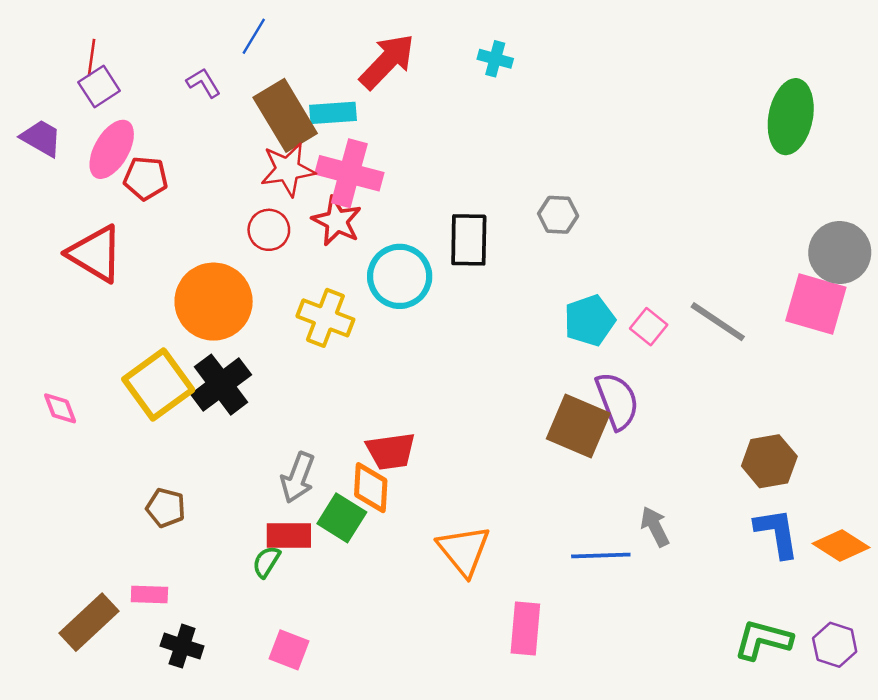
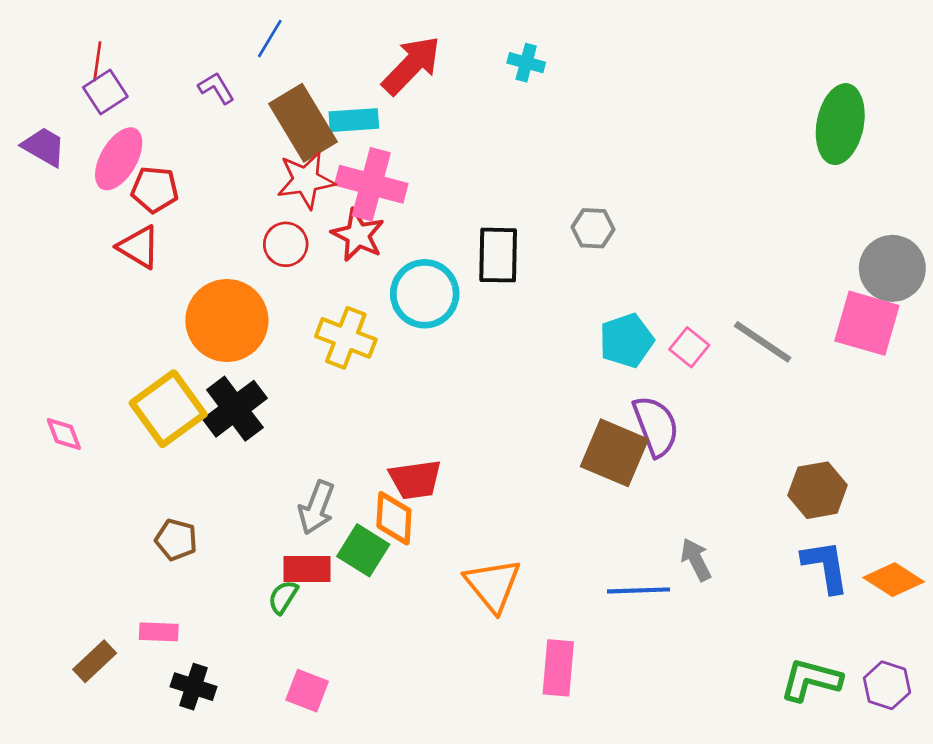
red triangle: (95, 254) -> (139, 247), moved, size x0.7
brown rectangle: (89, 622) -> (95, 661), size x0.7

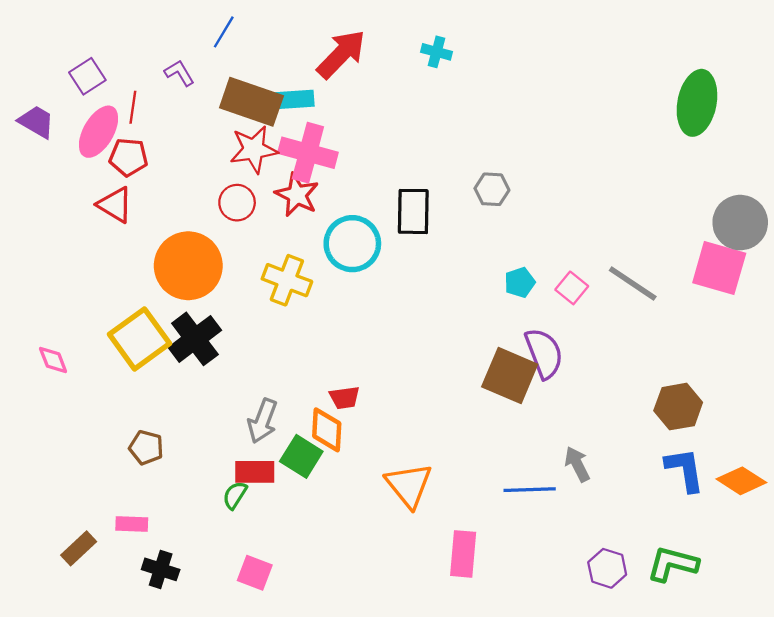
red line: (97, 61) -> (133, 107), moved
brown rectangle: (303, 123) -> (251, 102), turned -40
cyan pentagon: (626, 341) -> (520, 282), size x0.7
red trapezoid: (415, 479) -> (345, 398), size x0.7
purple hexagon: (887, 685) -> (607, 568), moved

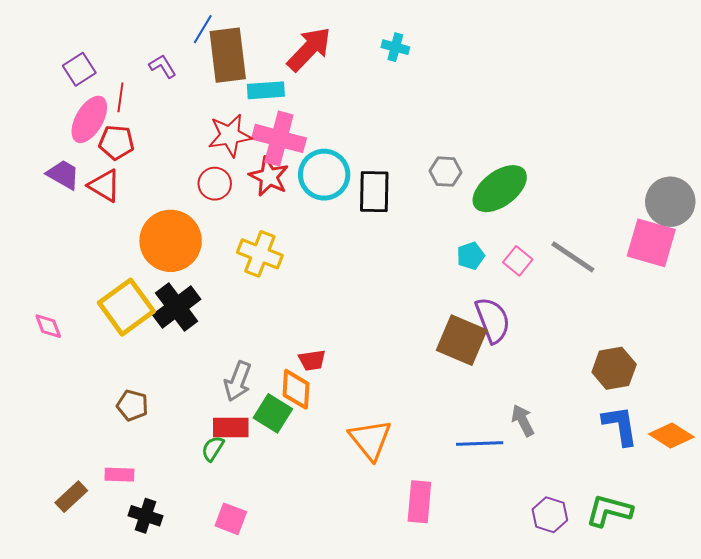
brown rectangle: (251, 102) -> (228, 55), moved, turned 64
green ellipse: (697, 103) -> (500, 189), moved, turned 42
purple trapezoid: (36, 122) -> (63, 175), moved
cyan circle: (352, 244) -> (324, 175), moved

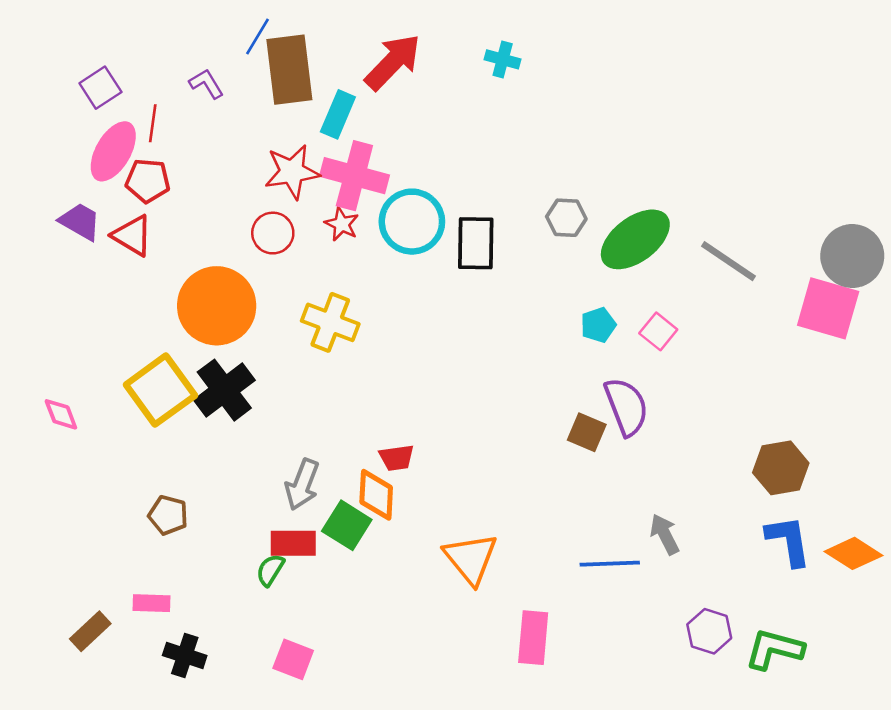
cyan rectangle: (266, 90) -> (338, 114), turned -63
red star: (269, 177) -> (342, 224), size x0.7
gray line: (573, 257) -> (728, 261), moved
brown square: (462, 340) -> (587, 432), size x0.6
purple hexagon: (550, 515) -> (709, 631), moved

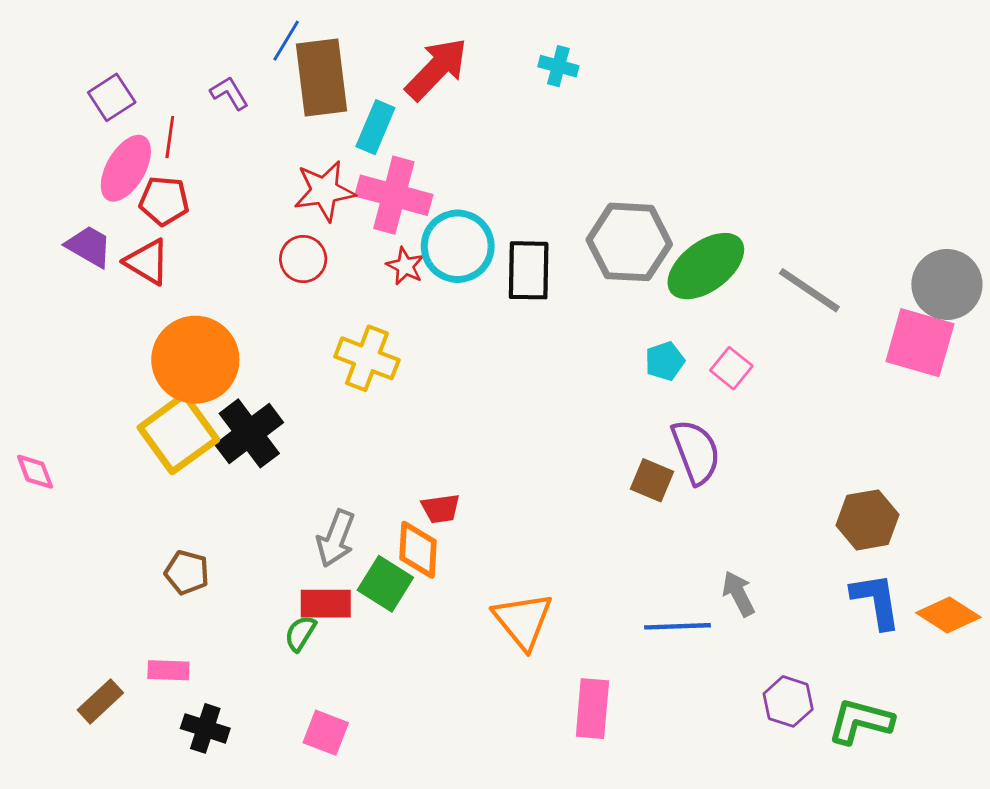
gray hexagon: (566, 218) -> (629, 242), size x1.8
red star: (342, 224) -> (405, 266), moved
orange circle: (217, 306) -> (195, 360), moved
pink diamond: (61, 414) -> (35, 472), moved

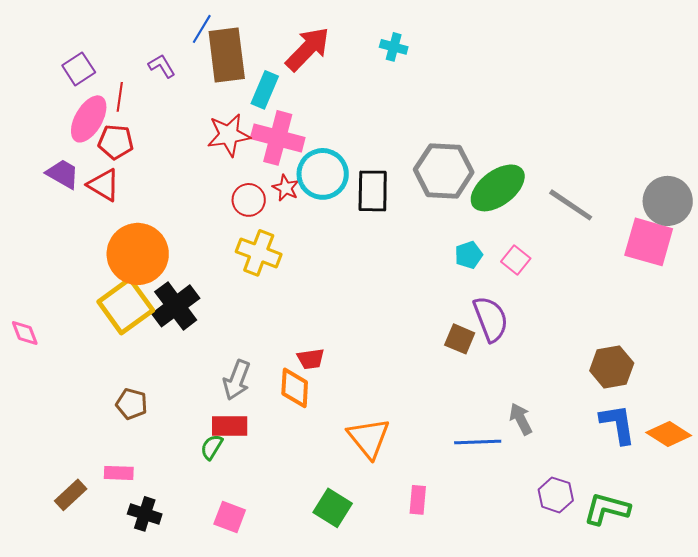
red circle: (303, 259) -> (249, 200), moved
green square: (385, 584) -> (333, 508), moved
pink rectangle: (592, 709) -> (418, 500), size x0.7

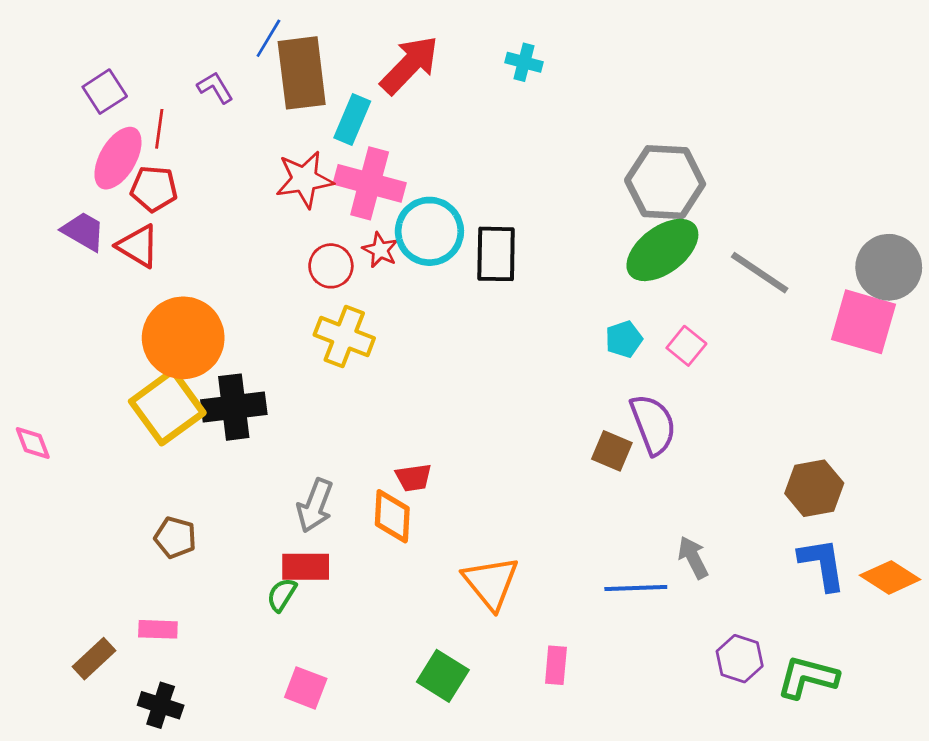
gray hexagon: (444, 171) -> (665, 182), moved
black cross: (176, 306) -> (234, 407), turned 30
black cross: (145, 514) -> (161, 705), moved

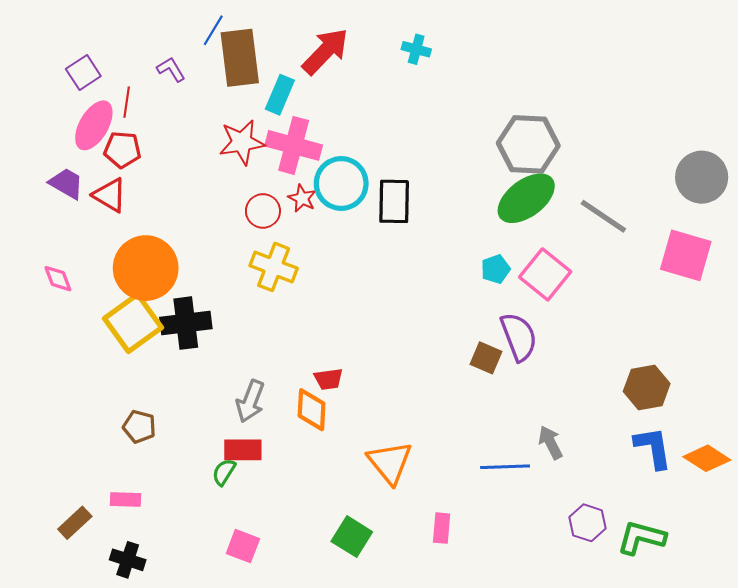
gray circle: (889, 267) -> (702, 177), moved
pink square: (686, 346) -> (545, 274), size x1.6
pink diamond: (33, 443) -> (58, 279), moved

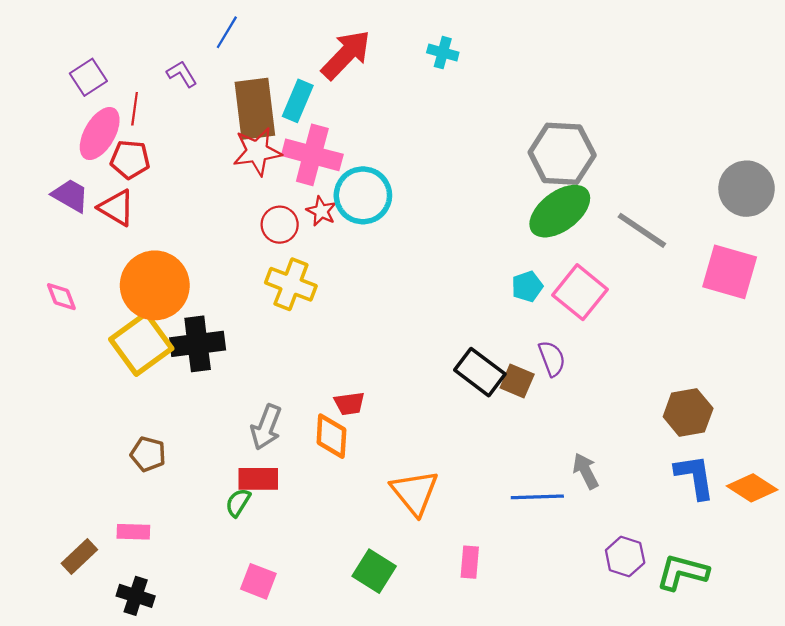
brown rectangle: (240, 58) -> (255, 109), moved
black rectangle: (394, 201) -> (480, 372), moved, turned -54
purple semicircle: (519, 337) -> (552, 359), size x0.7

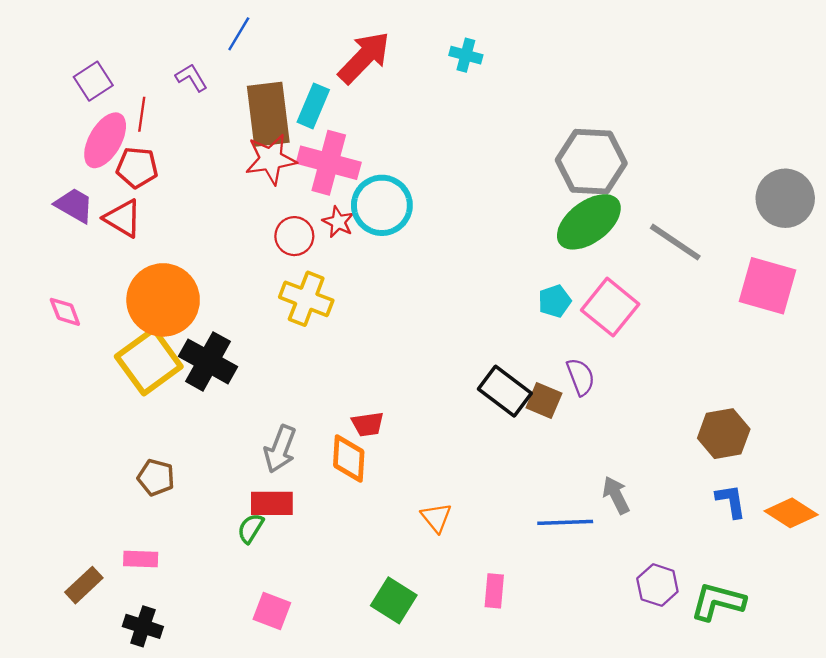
black cross: (198, 344) -> (208, 361), turned 36
blue L-shape: (695, 477) -> (731, 501), size x0.7
orange triangle: (415, 492) -> (436, 518), size x0.6

